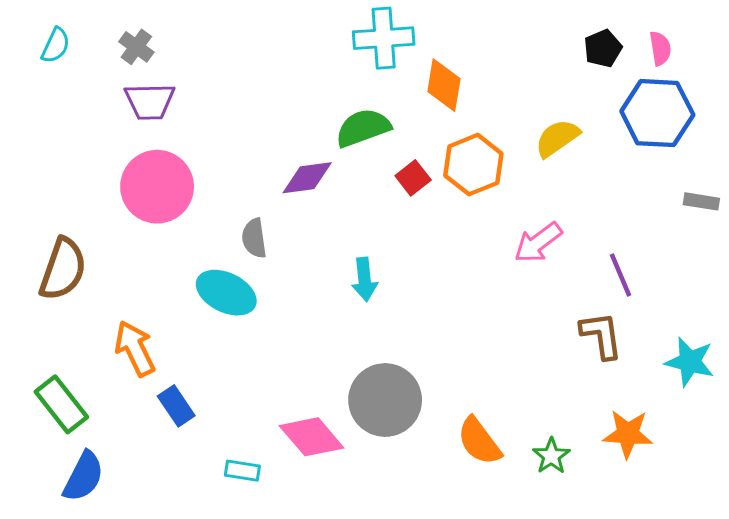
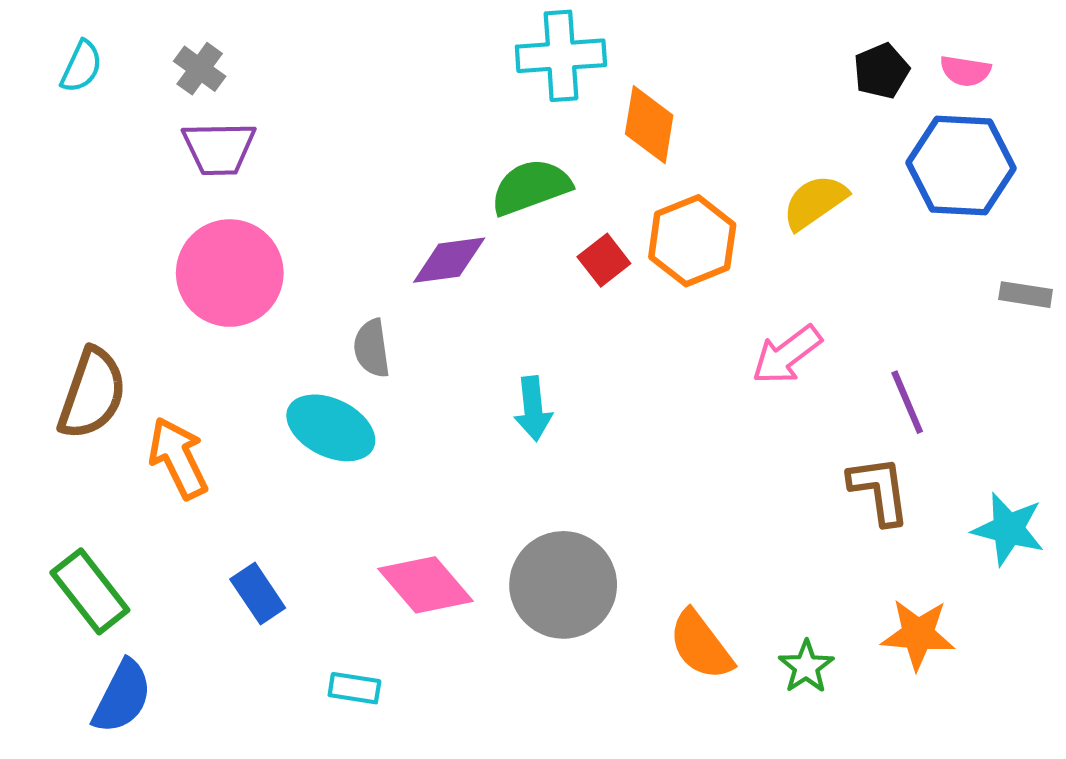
pink semicircle: (660, 48) -> (965, 71), turned 108
orange arrow: (135, 349) -> (178, 458), moved
pink diamond: (312, 437) -> (425, 585), moved

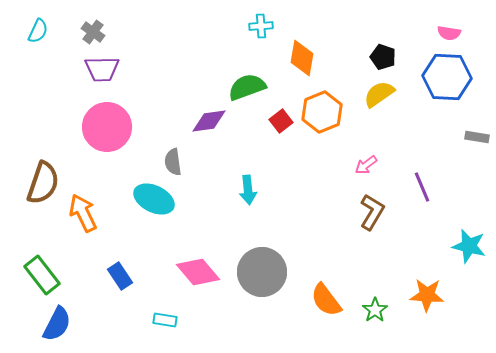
cyan cross: (561, 56) -> (261, 26), size x0.6
black pentagon: (881, 71) -> (383, 57), moved, turned -30
pink arrow: (787, 355) -> (366, 165), size x0.7
brown L-shape: (879, 490) -> (372, 212), moved, turned 39

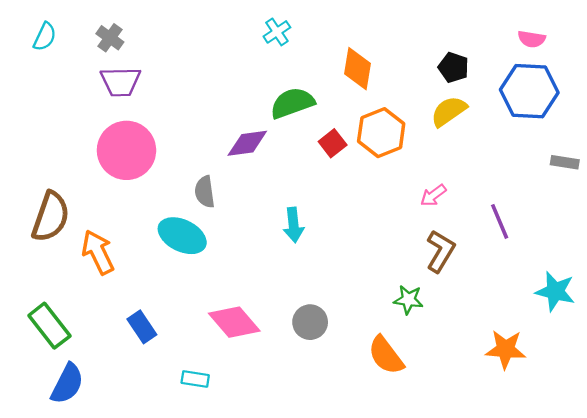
cyan cross: (261, 26) -> (277, 32), moved, turned -30
gray circle: (262, 272) -> (310, 322), size x0.6
green star: (375, 310) -> (408, 300), moved, turned -30

